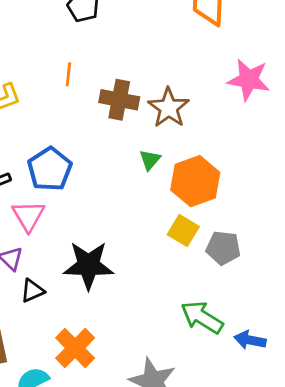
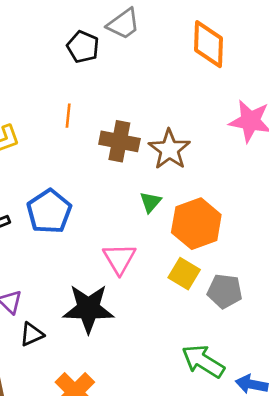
pink triangle: (28, 216) -> (119, 259), moved

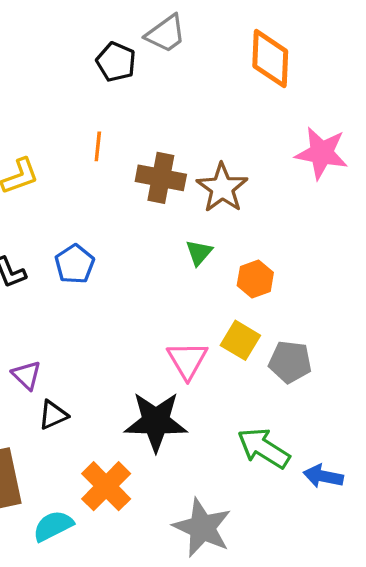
blue pentagon: (49, 211) -> (75, 264), size x0.7
orange hexagon: (196, 224) -> (255, 279), size x0.6
pink triangle: (119, 259) -> (187, 360), moved
black star: (88, 309) -> (156, 422), moved

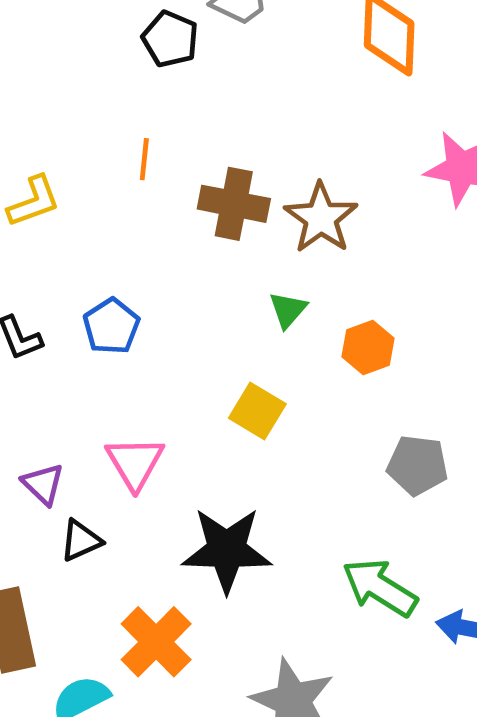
yellow square: (240, 340) -> (257, 411), moved
pink triangle: (187, 360) -> (135, 463), moved

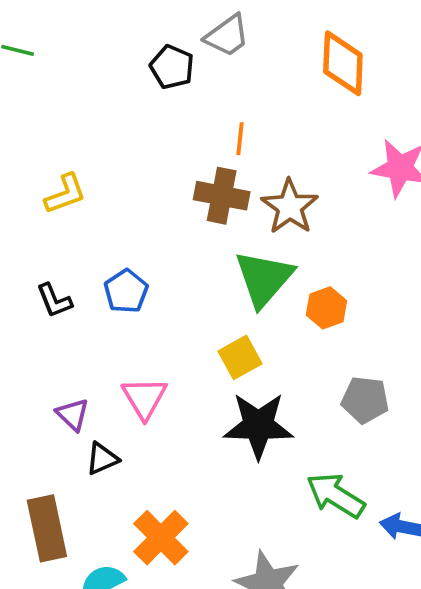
orange line: (144, 159) -> (240, 139), moved
green triangle: (288, 310) -> (264, 278), size x2.0
yellow square: (257, 411) -> (240, 357), turned 30
black star: (227, 550) -> (258, 426), moved

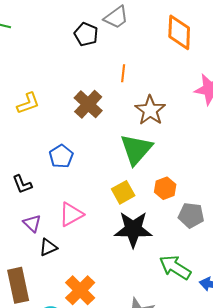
brown cross: (222, 196) -> (88, 104), moved, turned 32
black L-shape: (54, 300) -> (22, 184), moved
orange hexagon: (326, 308) -> (165, 188), moved
pink triangle: (144, 398) -> (71, 214), turned 32

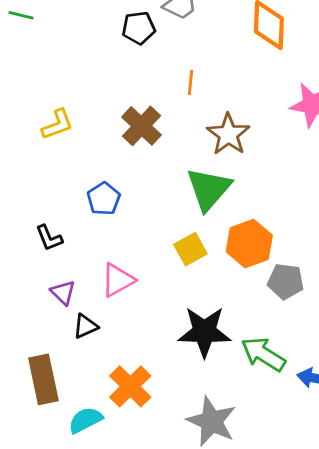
black pentagon: (86, 34) -> (139, 28), turned -30
orange hexagon: (165, 188) -> (249, 244), size x1.5
black star: (133, 229) -> (204, 332), moved

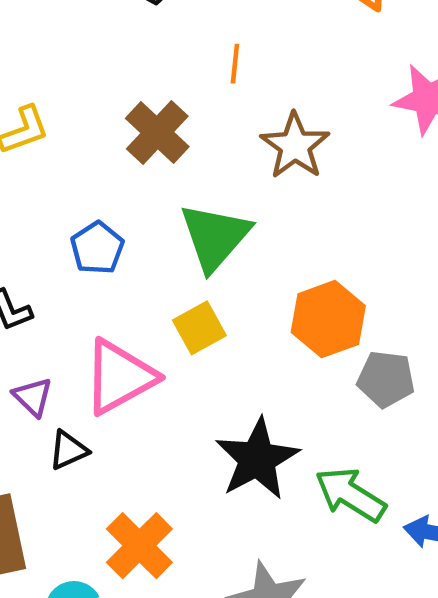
green triangle: (209, 189) -> (215, 237), moved
yellow square: (190, 249) -> (199, 328), moved
pink triangle: (118, 280) -> (119, 377), size x1.4
black star: (204, 332) -> (257, 459), turned -30

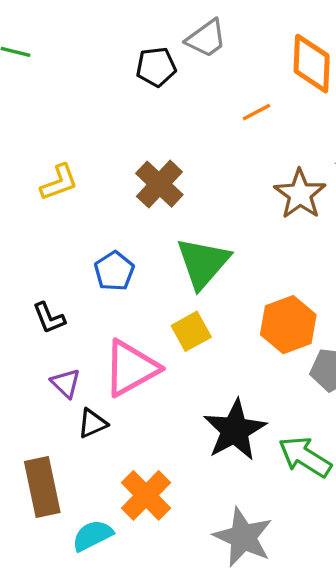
orange line: (235, 64) -> (256, 112), moved, turned 56
brown star: (295, 146) -> (300, 194), moved

